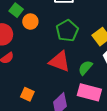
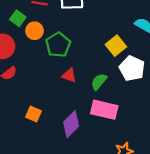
green pentagon: (67, 31) -> (58, 45), moved
red triangle: (60, 61) -> (69, 75), size x0.6

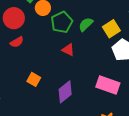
green semicircle: (99, 82) -> (86, 24), moved
pink rectangle: (104, 110) -> (108, 85), moved

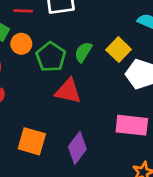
red triangle: (68, 50) -> (68, 91), size x1.5
orange square: (34, 79) -> (32, 141), size x1.5

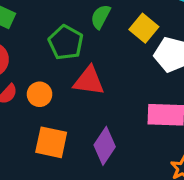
orange circle: (21, 44) -> (40, 94), moved
green semicircle: (83, 52) -> (101, 17), moved

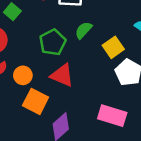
orange square: (51, 142) -> (36, 101), moved

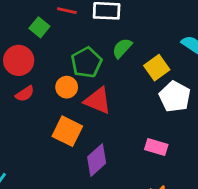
orange circle: (23, 75) -> (67, 87), moved
pink rectangle: (112, 116) -> (156, 147), size x0.7

